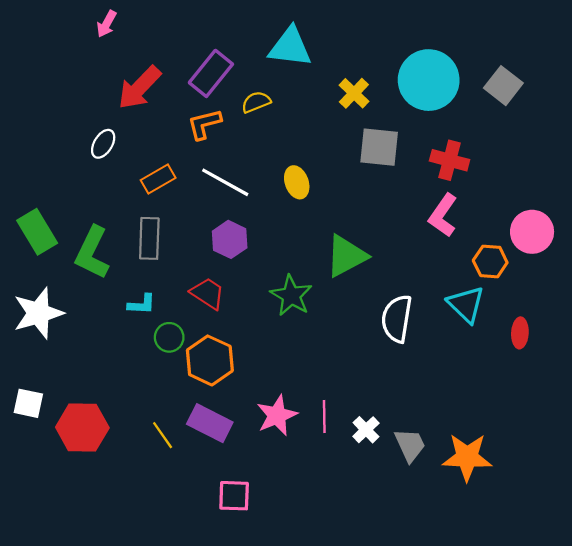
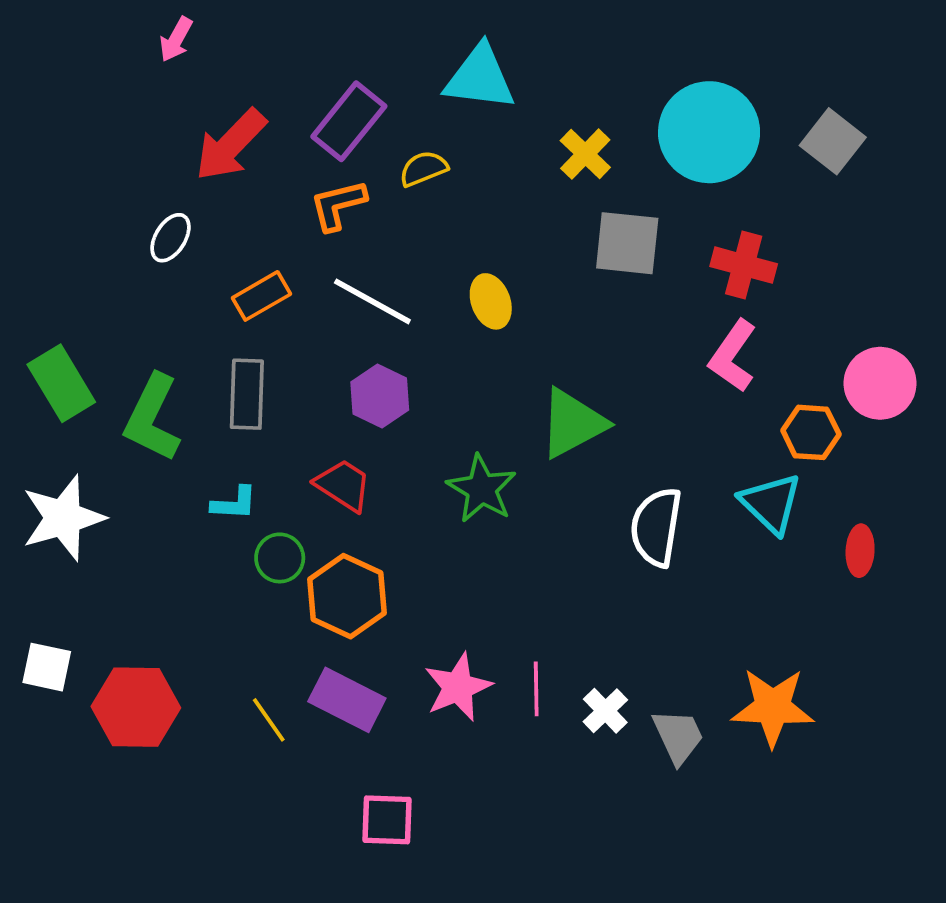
orange star: (467, 457) -> (773, 707), moved

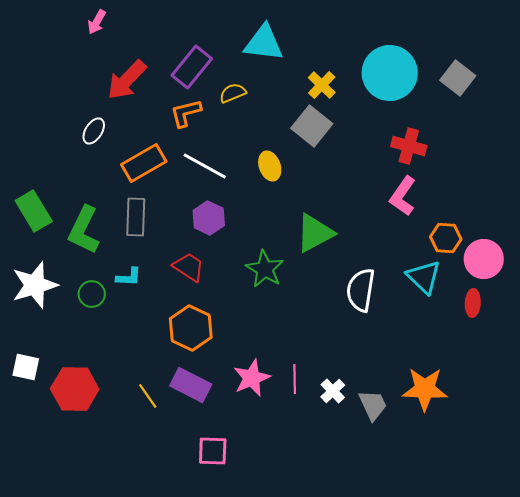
gray square: (627, 243) -> (312, 126), moved, turned 33
orange rectangle: (261, 296) -> (144, 163), size x1.4
pink circle: (880, 383) -> (484, 259), moved
green circle: (280, 558) -> (92, 294), moved

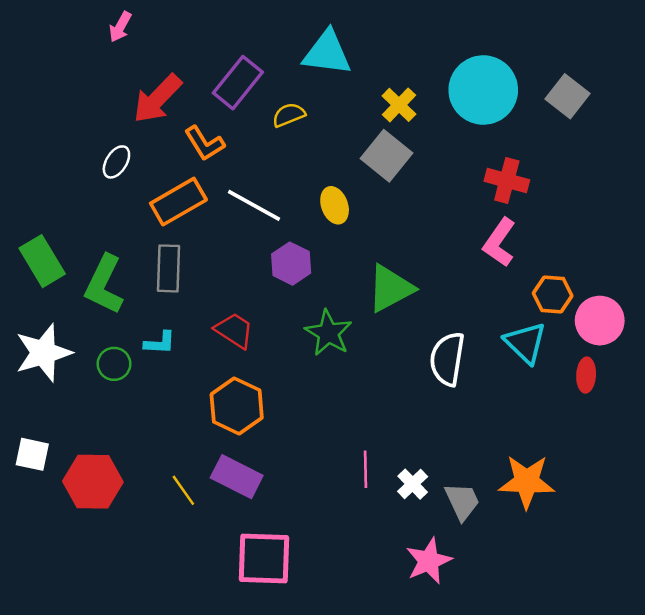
orange L-shape: (186, 113) -> (204, 143), moved, turned -108
purple hexagon: (209, 218) -> (291, 264), moved
pink star: (252, 378) -> (429, 561), moved
pink square: (213, 451) -> (264, 558), size x1.5

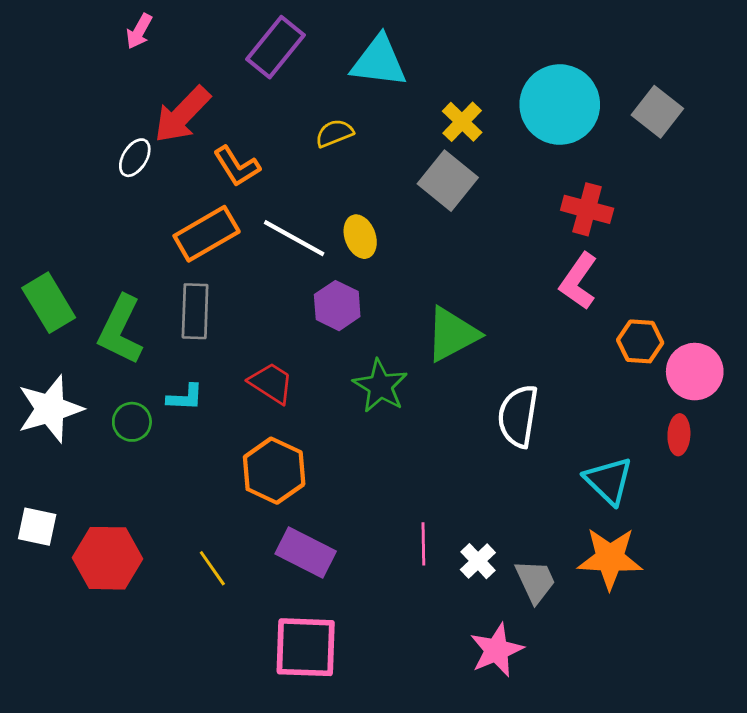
purple rectangle: (238, 83) -> (275, 47), moved
white ellipse: (116, 162) -> (135, 158), moved
yellow ellipse: (335, 205) -> (360, 237), moved
cyan triangle: (525, 343) -> (609, 481), moved
purple rectangle: (237, 477) -> (306, 552), moved

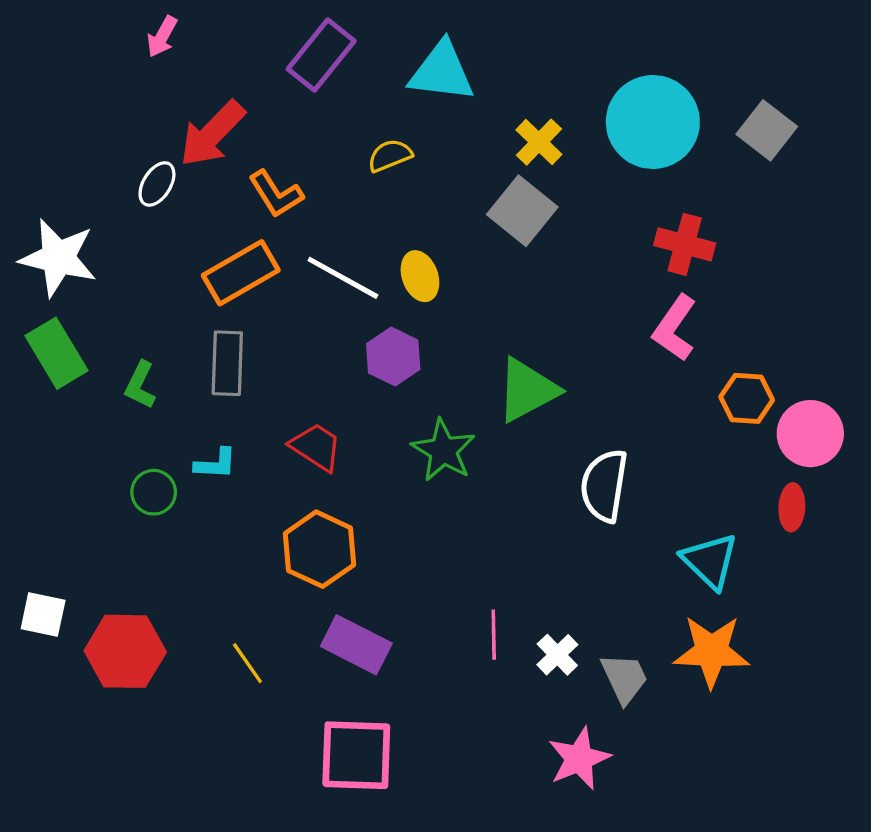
green L-shape: (120, 330) -> (140, 385), size x0.6
white star: (50, 409) -> (58, 258), moved, turned 30

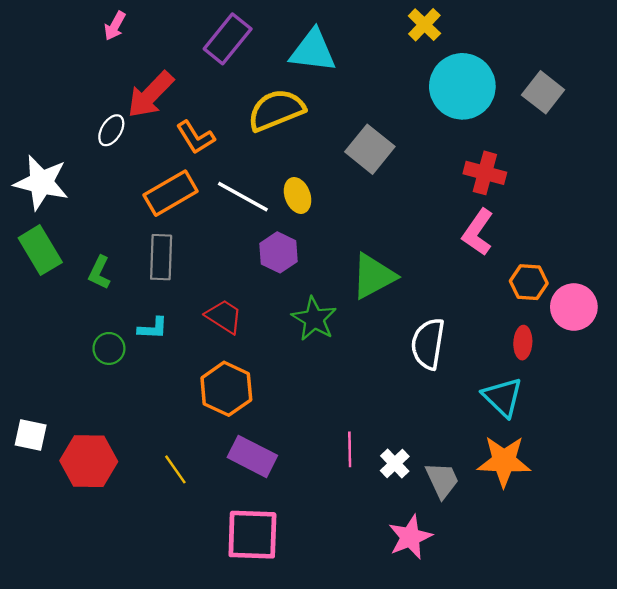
yellow cross: (539, 142) -> (424, 25), moved
yellow semicircle: (390, 156) -> (276, 110), size x1.8
red ellipse: (792, 507) -> (523, 343), moved

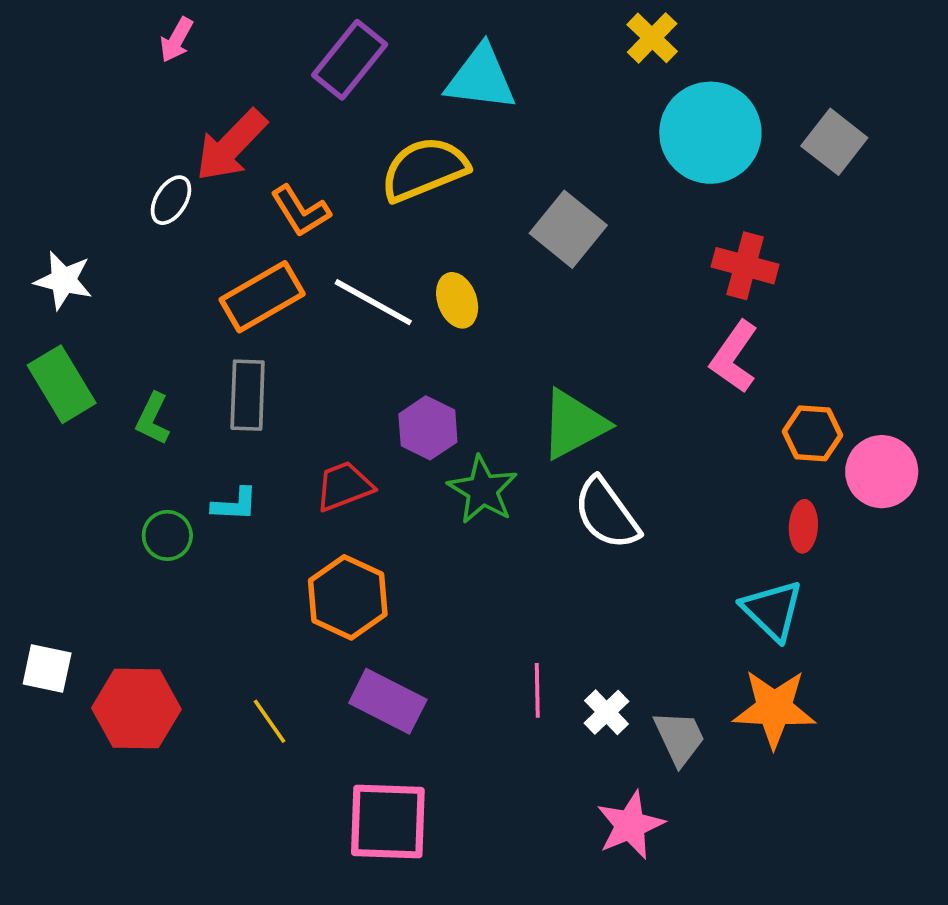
white star: (41, 182) -> (63, 280), size x0.7
purple hexagon: (279, 252) -> (428, 428), moved
red trapezoid: (224, 316) -> (344, 486), turned -54
white semicircle: (428, 344) -> (607, 514), moved, turned -45

